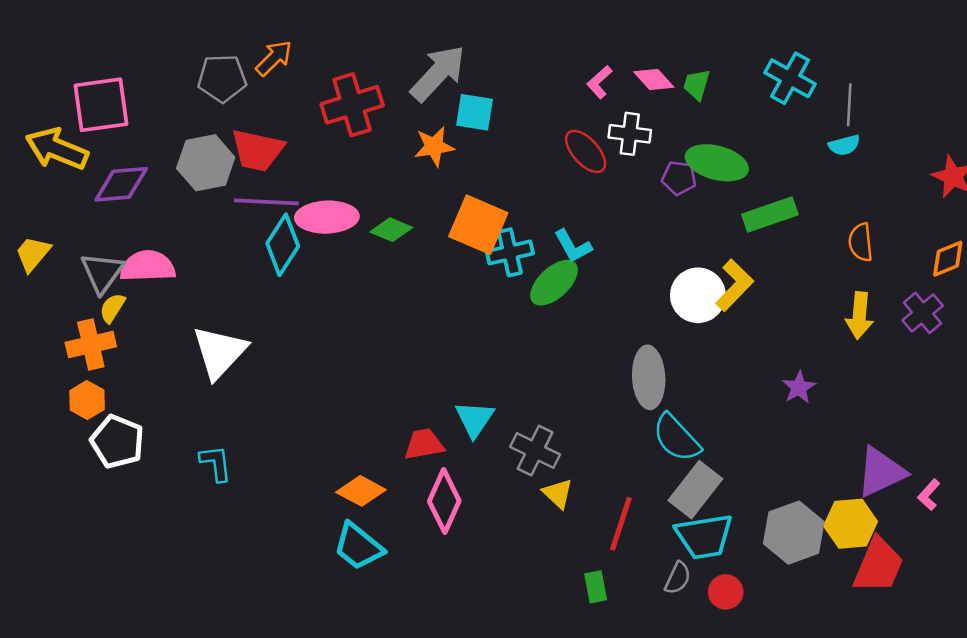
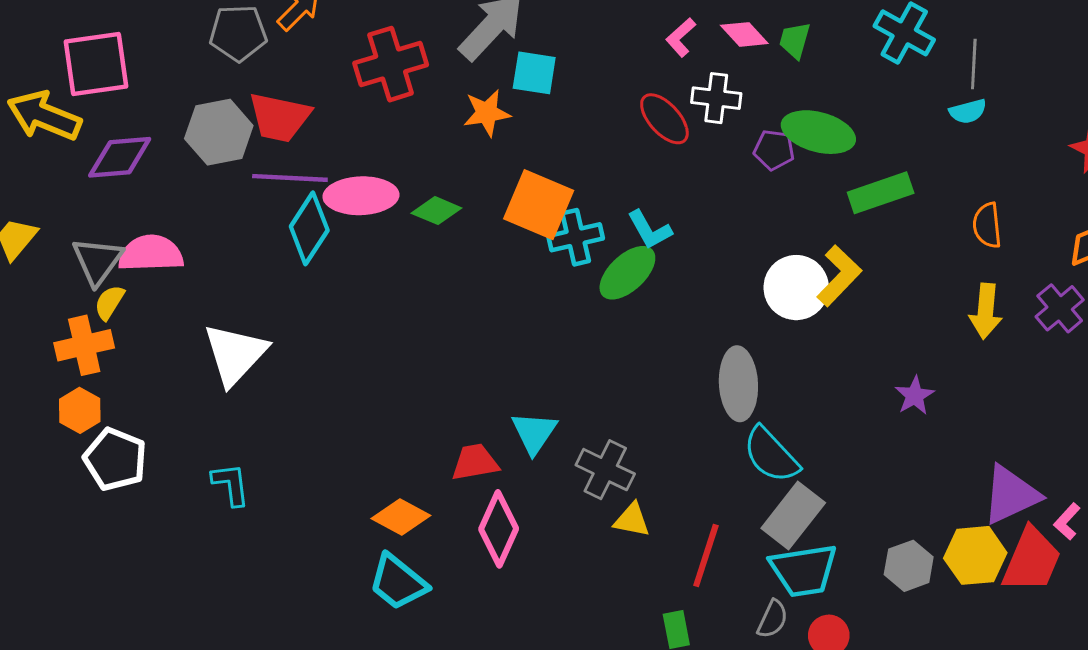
yellow triangle: (558, 493) -> (632, 520), turned -32
gray hexagon: (794, 533) -> (909, 566), size x0.7
red trapezoid: (878, 565) -> (1032, 560), moved

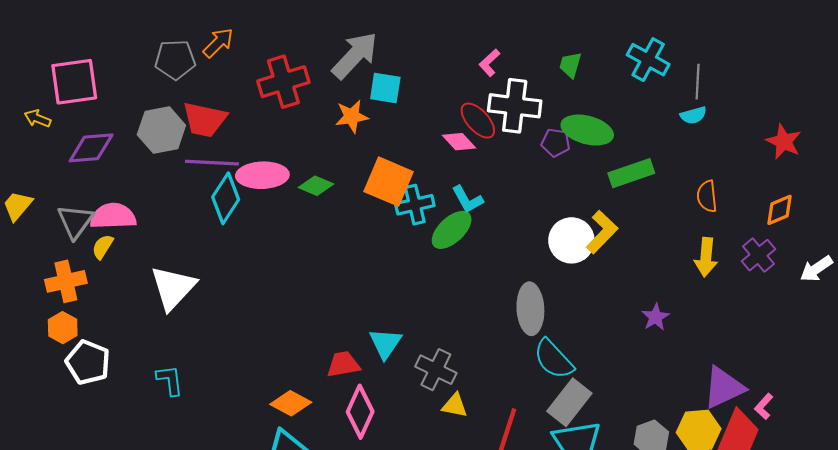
pink diamond: (744, 34) -> (459, 142), moved
white cross: (716, 98) -> (515, 106), size x1.5
yellow arrow: (44, 116) -> (37, 118), size x0.5
yellow semicircle: (109, 302) -> (103, 247), moved

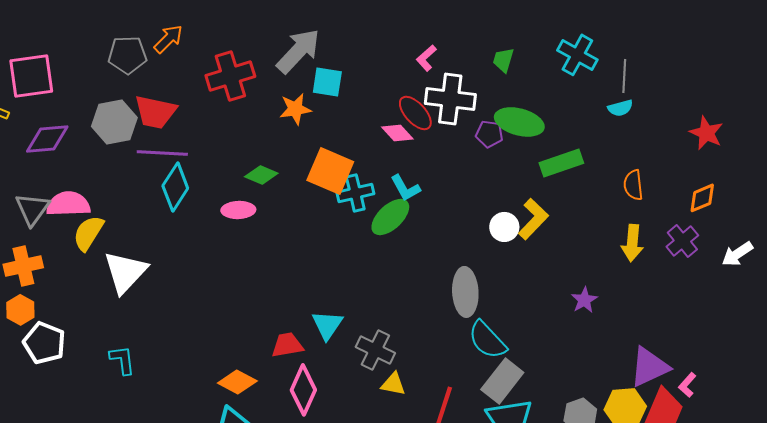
pink ellipse: (262, 175) -> (238, 210), moved, size x0.7
white circle: (571, 240) -> (504, 227), size x0.7
yellow semicircle: (103, 247) -> (88, 233), moved, size x1.5

